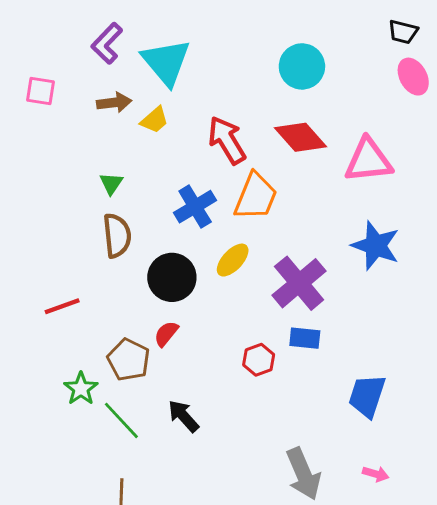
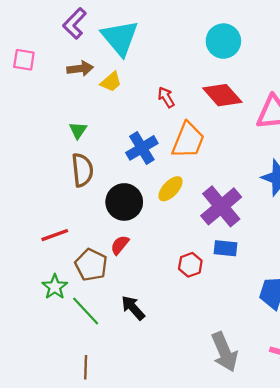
red arrow: (227, 140) -> (166, 97), size x0.6
red line: (62, 306) -> (55, 235), moved

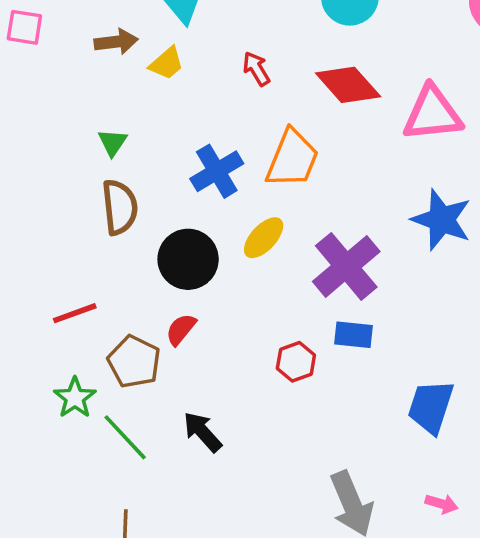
red arrow: (166, 97) -> (256, 69), moved

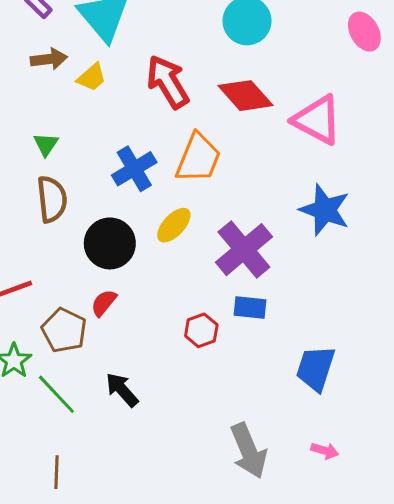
red arrow: (256, 69) -> (168, 82), size x1.8
pink triangle: (433, 114) -> (317, 120), turned 34

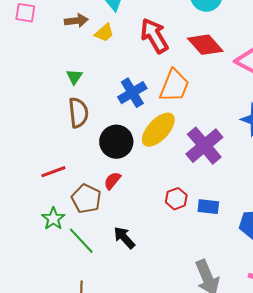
yellow ellipse: (174, 225) -> (158, 130), size x1.5
blue rectangle: (250, 307) -> (208, 207), moved

